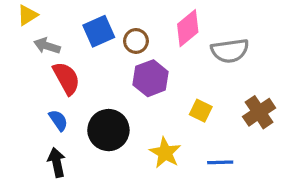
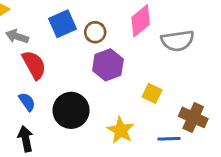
brown cross: (259, 112) -> (193, 117), moved, turned -32

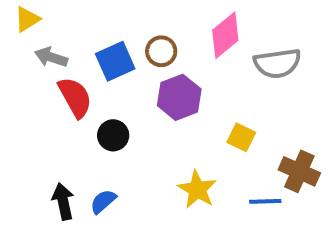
blue square: (63, 24) -> (115, 61), moved
blue semicircle: (27, 102) -> (103, 201), moved, turned -96
black circle: (71, 110) -> (113, 135), moved, size x0.6

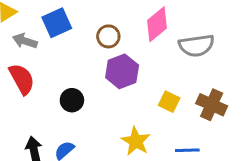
blue square: (115, 61) -> (57, 23), moved
red semicircle: (75, 97) -> (22, 79), moved
brown cross: (299, 171) -> (212, 105), moved

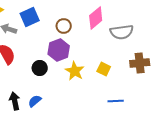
purple hexagon: (122, 71) -> (59, 50), moved
brown cross: (212, 105) -> (140, 63), moved, turned -30
yellow star: (136, 141) -> (75, 71), moved

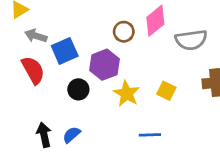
blue square: (30, 17) -> (65, 51), moved
brown circle: (64, 26) -> (124, 32), moved
blue line: (116, 101) -> (150, 135), moved

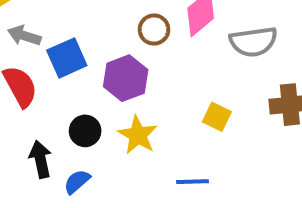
black circle: (78, 89) -> (85, 131), moved
yellow star: (127, 94) -> (138, 135), moved
black arrow: (44, 135) -> (40, 159), moved

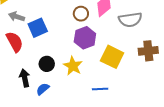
purple hexagon: (126, 78) -> (85, 38), moved
yellow square: (217, 117) -> (112, 57), size x1.6

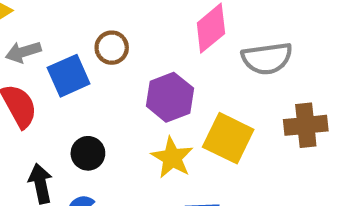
brown circle: (81, 14) -> (112, 48), moved
gray arrow: (17, 17) -> (23, 52), turned -35
yellow star: (73, 66) -> (172, 158), moved

